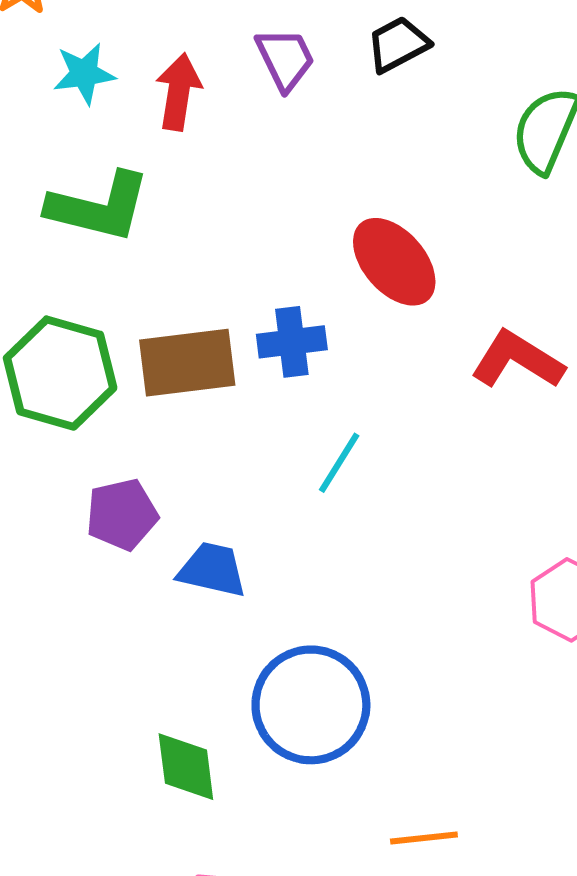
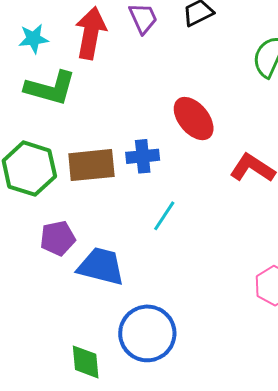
cyan star: (84, 74) -> (34, 39), moved
red arrow: (179, 92) -> (91, 33), size x1.4
blue trapezoid: (212, 570) -> (101, 266), size x1.4

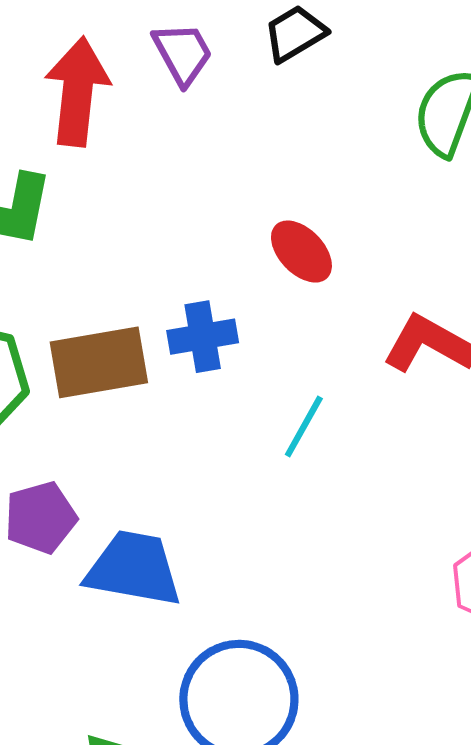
red ellipse: (194, 119) -> (301, 252), size x0.7
cyan line: (164, 216) -> (304, 426), moved

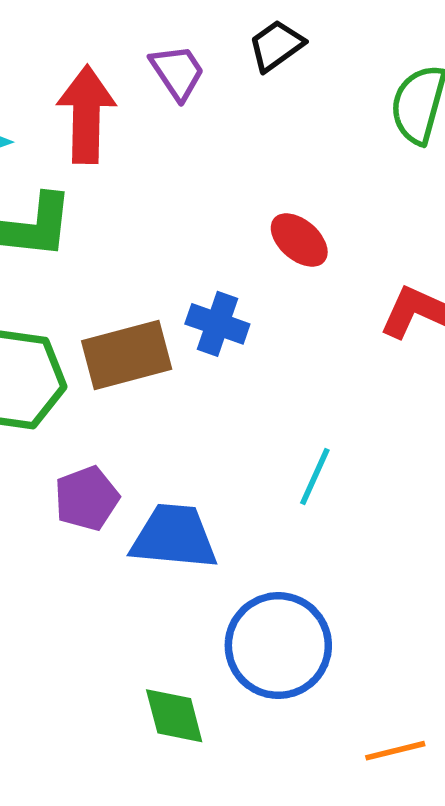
blue cross: (203, 337) -> (217, 324), turned 34
cyan line: (304, 426) -> (315, 476), moved

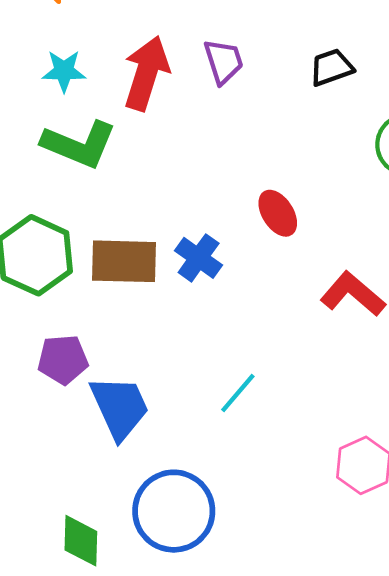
black trapezoid: (276, 46) -> (331, 67), moved
blue trapezoid: (174, 537) -> (120, 407), turned 44

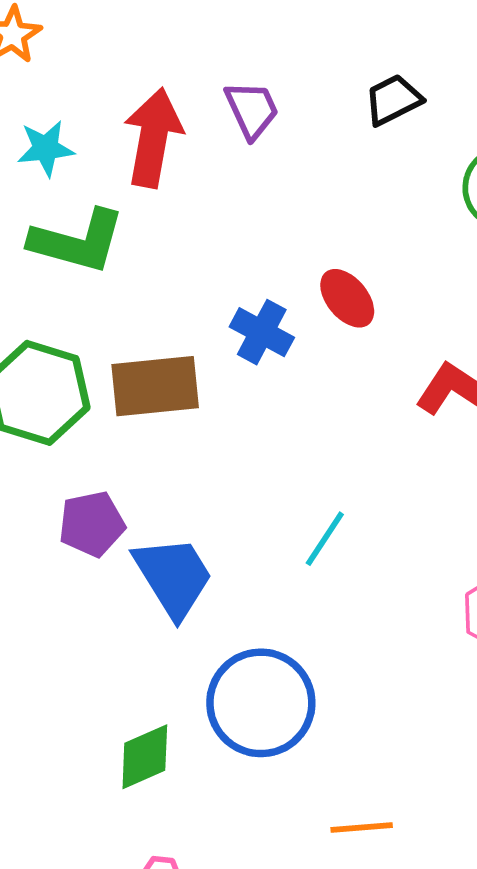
blue cross: (199, 258) -> (262, 332), moved
green diamond: (81, 541) -> (145, 757), turned 72

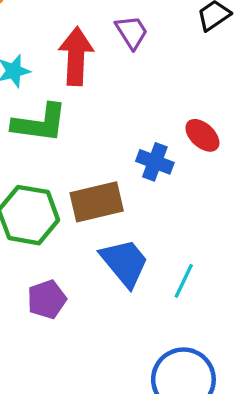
purple pentagon: (92, 524) -> (47, 299), moved
cyan line: (325, 539) -> (184, 281), moved
blue trapezoid: (173, 577) -> (125, 263), moved

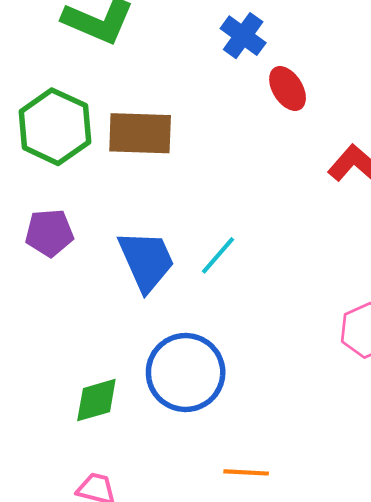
blue cross: (155, 162) -> (243, 36), moved
blue trapezoid: (125, 263) -> (146, 261), moved

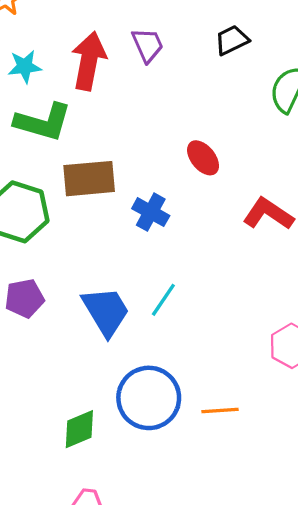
blue cross: (243, 36) -> (151, 212), moved
brown rectangle: (140, 133) -> (89, 179), moved
orange line: (246, 472) -> (220, 410), moved

